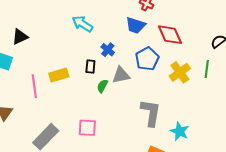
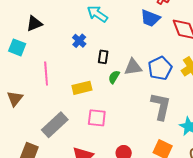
blue cross: (108, 50) -> (79, 41), moved
blue pentagon: (147, 59) -> (160, 68), moved
yellow rectangle: (59, 75) -> (82, 88), moved

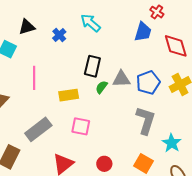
blue trapezoid: (150, 18) -> (143, 32), turned -100
blue cross: (79, 41) -> (59, 35), moved
black rectangle: (103, 57) -> (92, 66), size x1.5

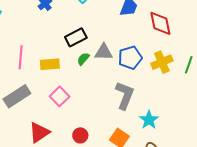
black rectangle: (92, 66) -> (76, 37), turned 45
pink line: (34, 78) -> (21, 57), moved
pink square: (81, 126) -> (60, 96), turned 30

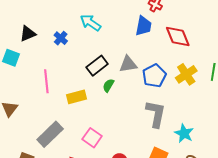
gray triangle: (104, 52) -> (128, 64), moved
pink line: (21, 57) -> (46, 81), moved
pink square: (60, 96) -> (92, 138), moved

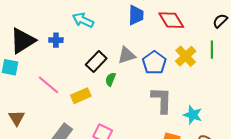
black triangle: (28, 34) -> (23, 41), size x1.6
blue cross: (61, 38) -> (56, 40), turned -32
pink line: (46, 81) -> (49, 85), turned -35

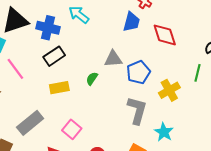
blue cross: (56, 40) -> (48, 28), size x1.6
yellow cross: (186, 56) -> (169, 90), moved
black rectangle: (96, 62) -> (54, 56), moved
pink line: (49, 85) -> (15, 69), moved

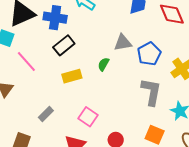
gray rectangle: (30, 123) -> (46, 114), size x0.6

